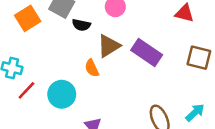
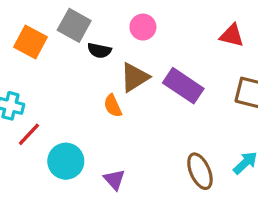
orange square: (28, 18) -> (31, 42), turned -30
cyan circle: (62, 94) -> (66, 161), moved

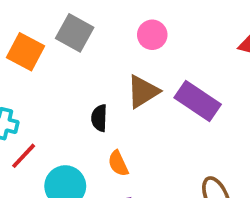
black semicircle: (99, 50) -> (99, 118), moved, turned 80
orange semicircle: (113, 106) -> (118, 163), moved

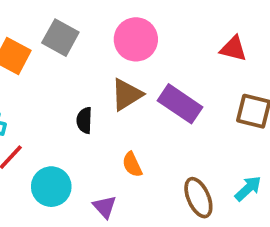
pink circle: (152, 35) -> (136, 39), size x1.5
orange semicircle: (118, 163) -> (132, 164), moved

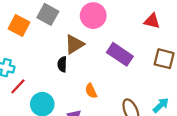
brown triangle: (127, 95) -> (74, 44), moved

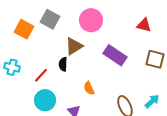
red line: (18, 86) -> (41, 75), moved

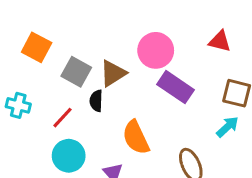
gray square: (50, 19) -> (76, 72), moved
pink circle: (91, 20) -> (156, 50), moved
orange semicircle: (89, 88) -> (136, 137), size x1.6
cyan arrow: (152, 101) -> (227, 127), moved

